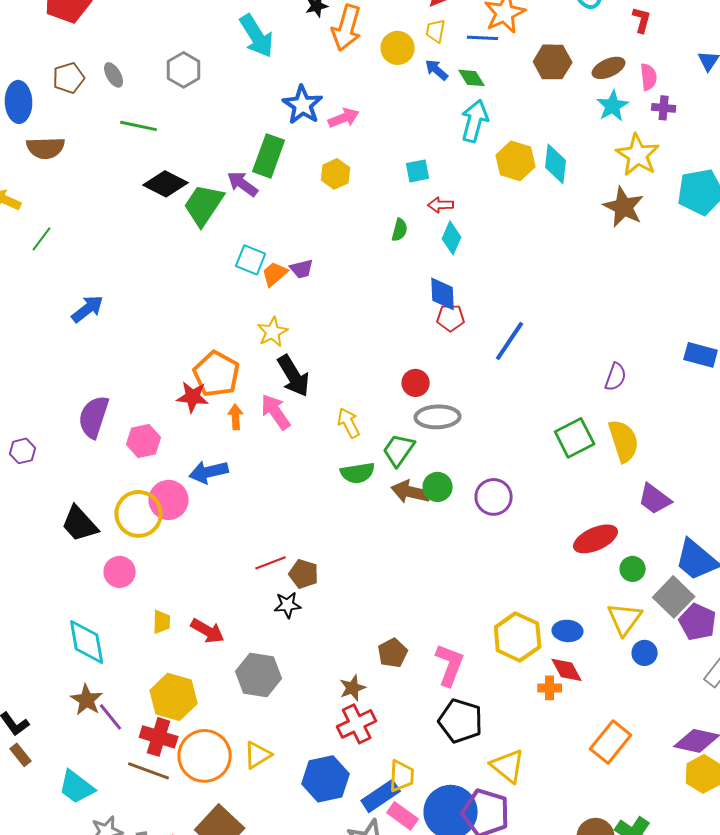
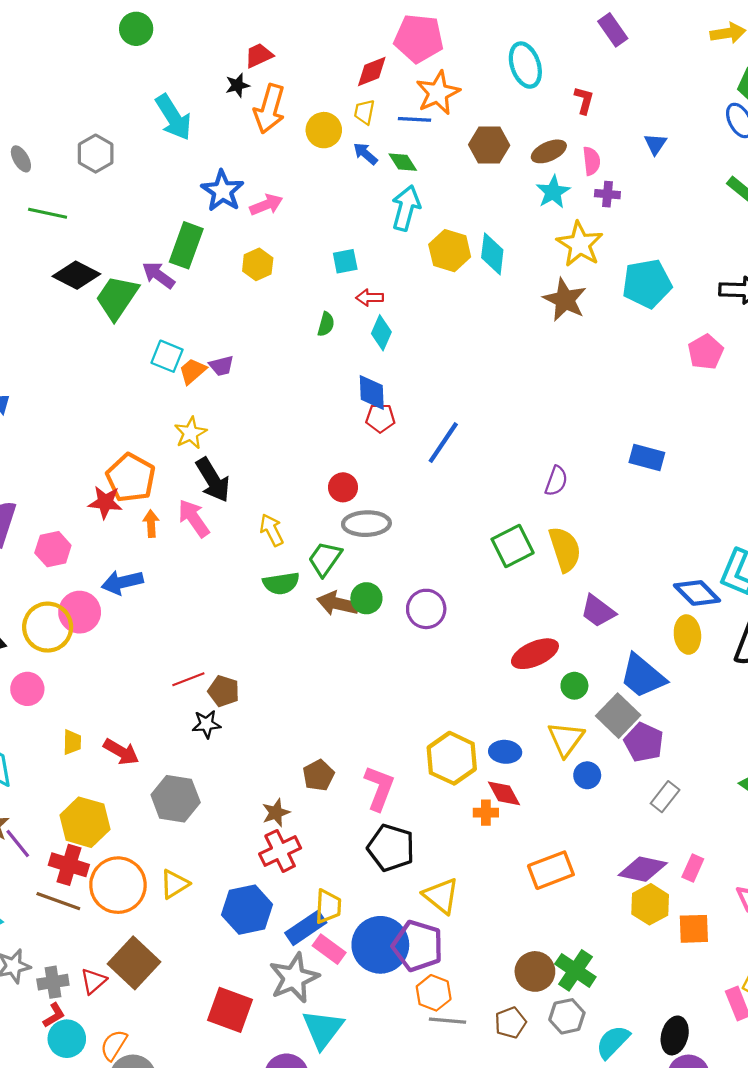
orange rectangle: (611, 742) -> (551, 870), turned 30

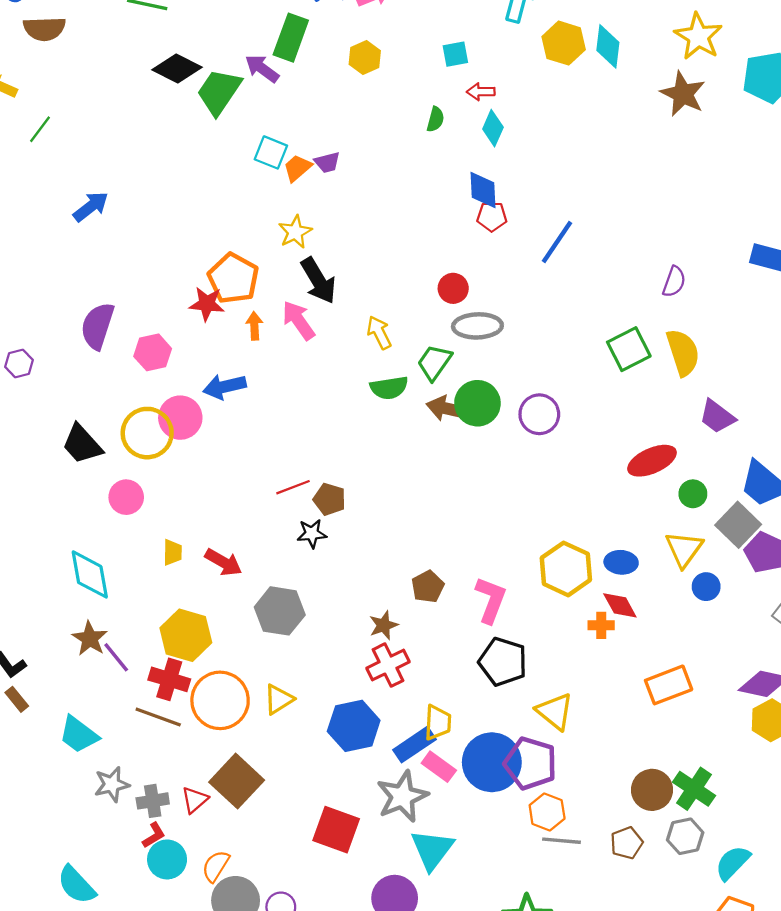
green circle: (366, 598) -> (477, 403), size x1.4

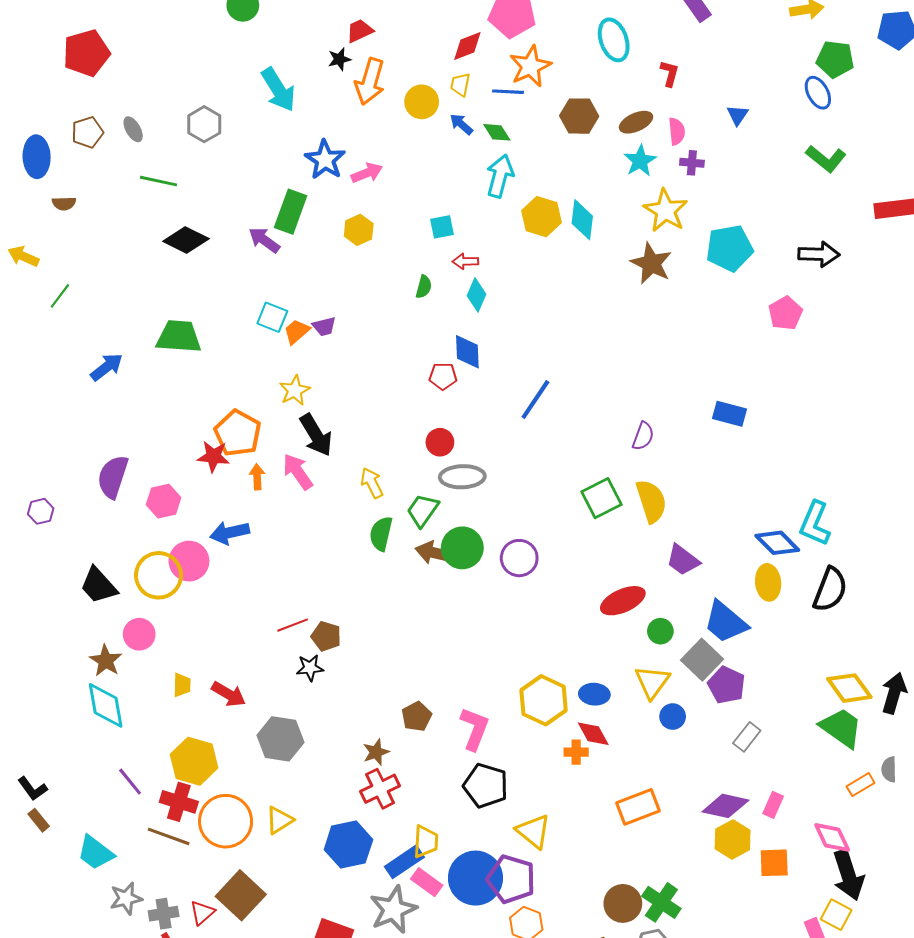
brown semicircle: (44, 29) -> (64, 203), size x0.6
green trapezoid: (219, 92) -> (179, 337), moved, turned 60
red pentagon: (492, 217) -> (443, 376), moved
green semicircle: (389, 388) -> (381, 534), turned 112
brown star: (90, 639) -> (106, 661), moved

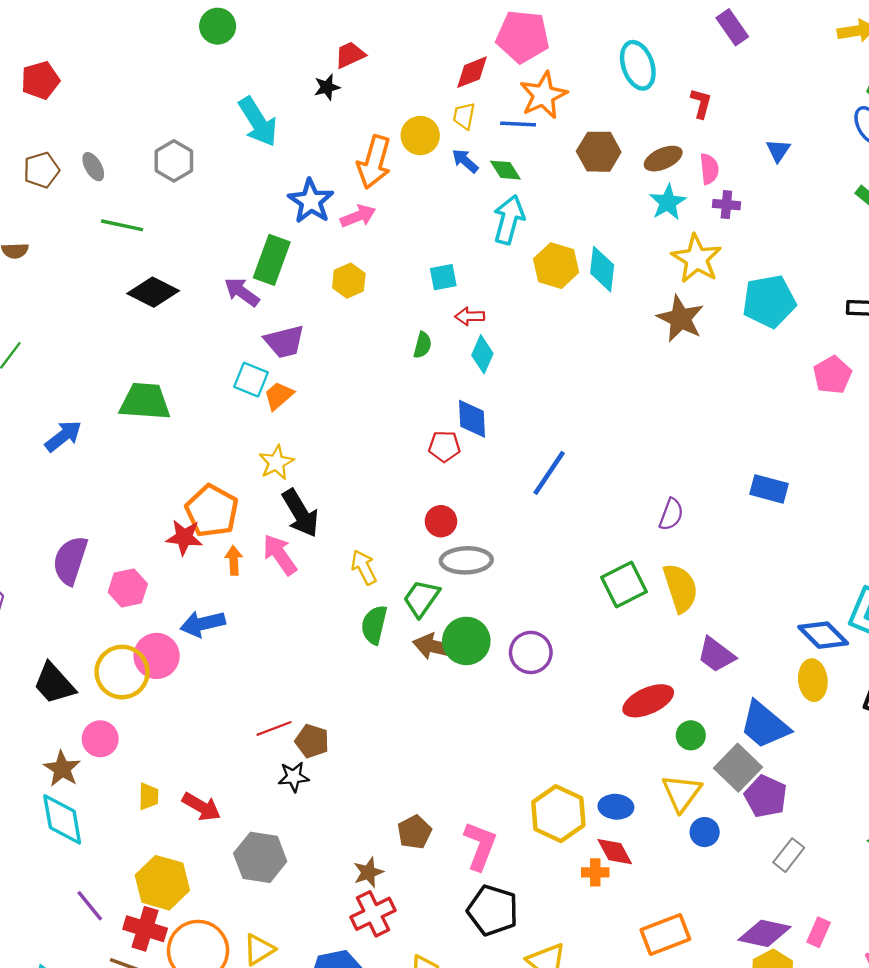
red pentagon: (86, 53) -> (40, 80), size x0.7
orange arrow: (370, 82) -> (374, 162), moved
purple trapezoid: (324, 326) -> (284, 342), moved, size x1.5

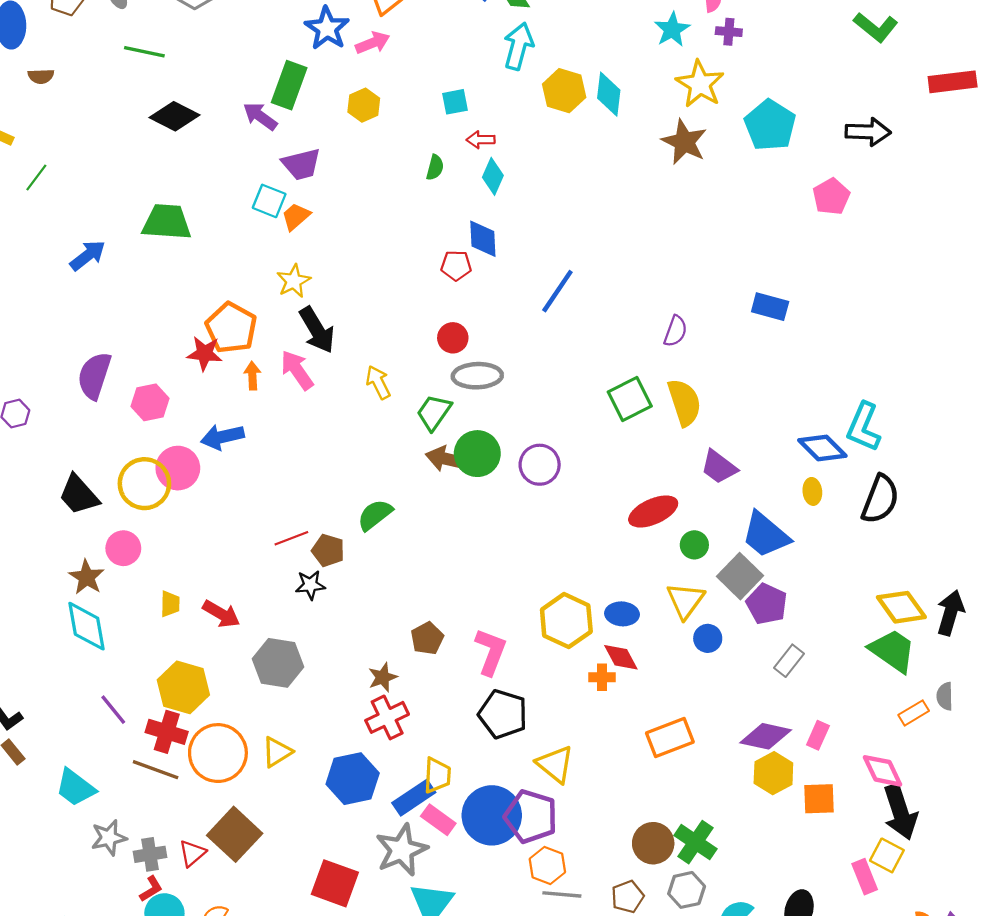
cyan pentagon: (769, 301) -> (770, 125), turned -30
green semicircle: (374, 625) -> (375, 515), moved, turned 39
yellow ellipse: (813, 680) -> (812, 491), size x0.7

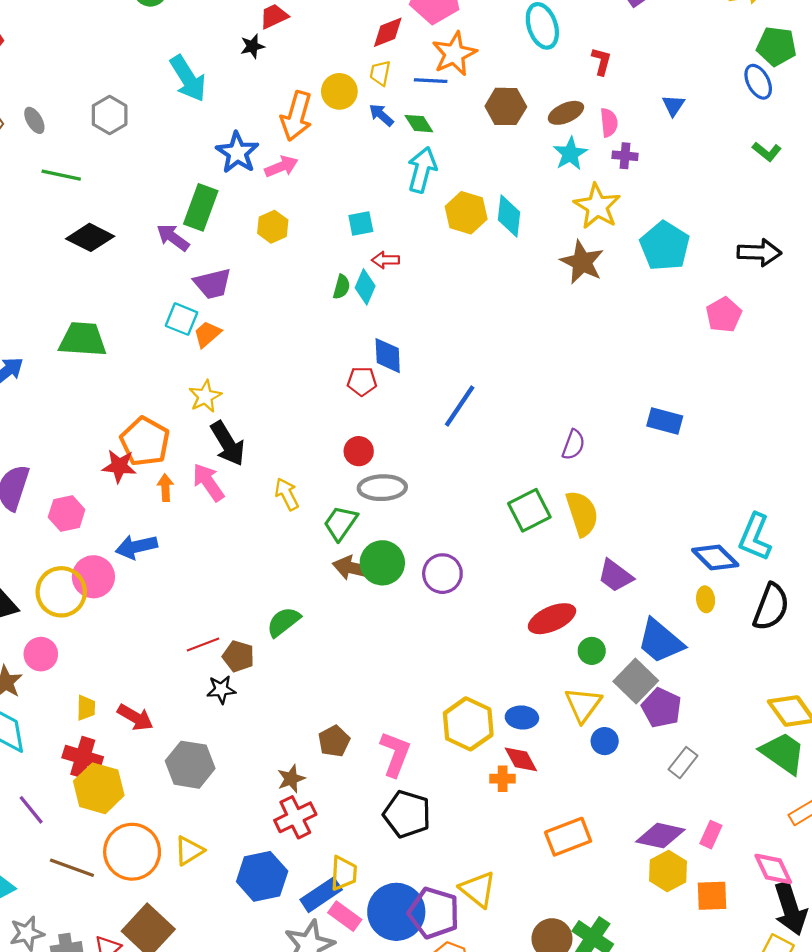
green L-shape: (876, 27) -> (767, 152), size x0.7
cyan diamond: (493, 176) -> (365, 287), moved
red cross: (167, 732) -> (83, 757), moved
yellow triangle: (555, 764) -> (478, 889), moved

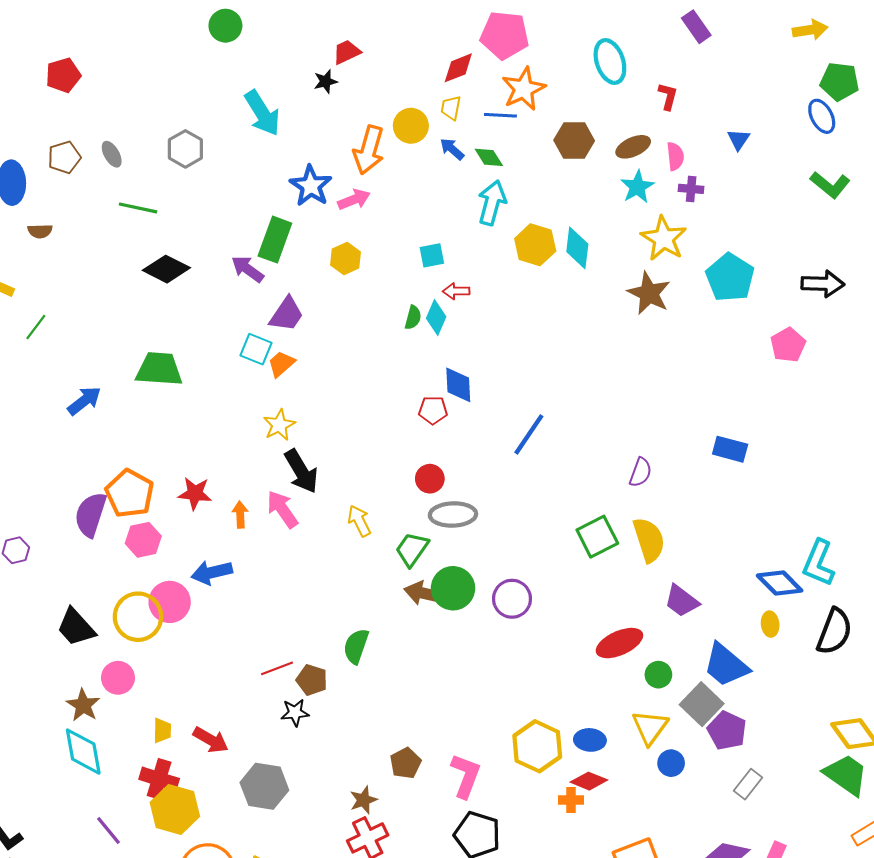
green L-shape: (767, 152) -> (830, 185), size x1.4
purple trapezoid: (213, 284) -> (287, 314), turned -42
orange pentagon: (145, 441) -> (130, 493), moved
green semicircle: (284, 622) -> (356, 646), turned -33
red diamond: (521, 759) -> (589, 781), turned -39

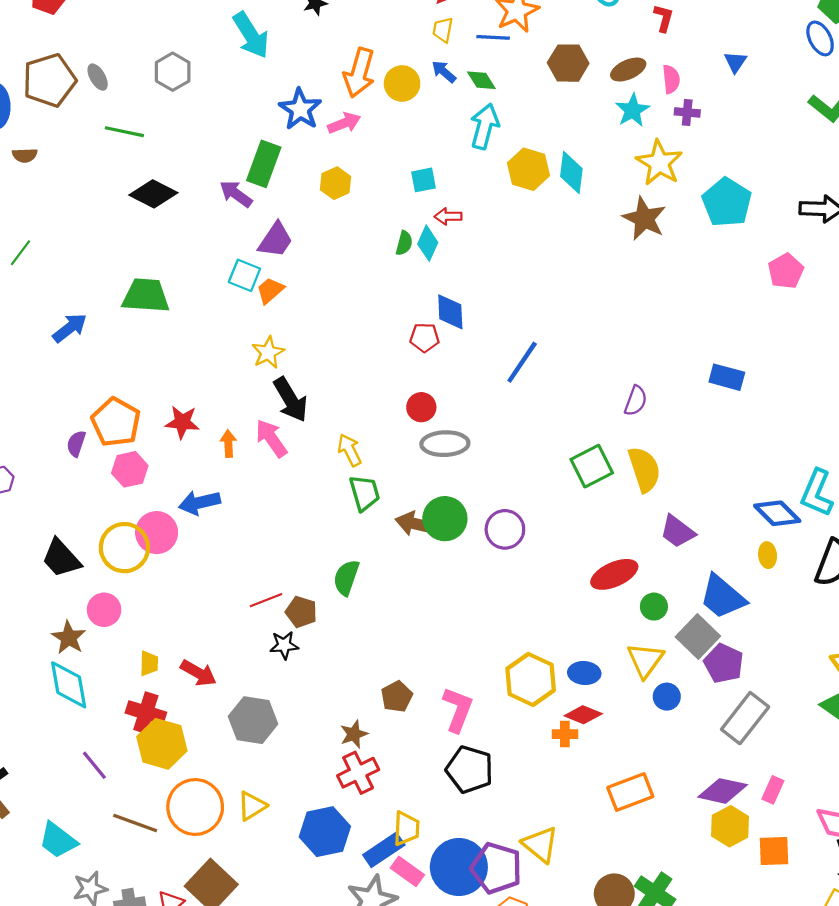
yellow circle: (411, 126) -> (402, 83), moved
brown pentagon: (64, 157) -> (49, 80), size x1.6
purple semicircle: (91, 515) -> (76, 444), size x0.6
green trapezoid: (412, 549) -> (365, 493), moved, turned 129
gray rectangle: (748, 784) -> (745, 718), size x1.6

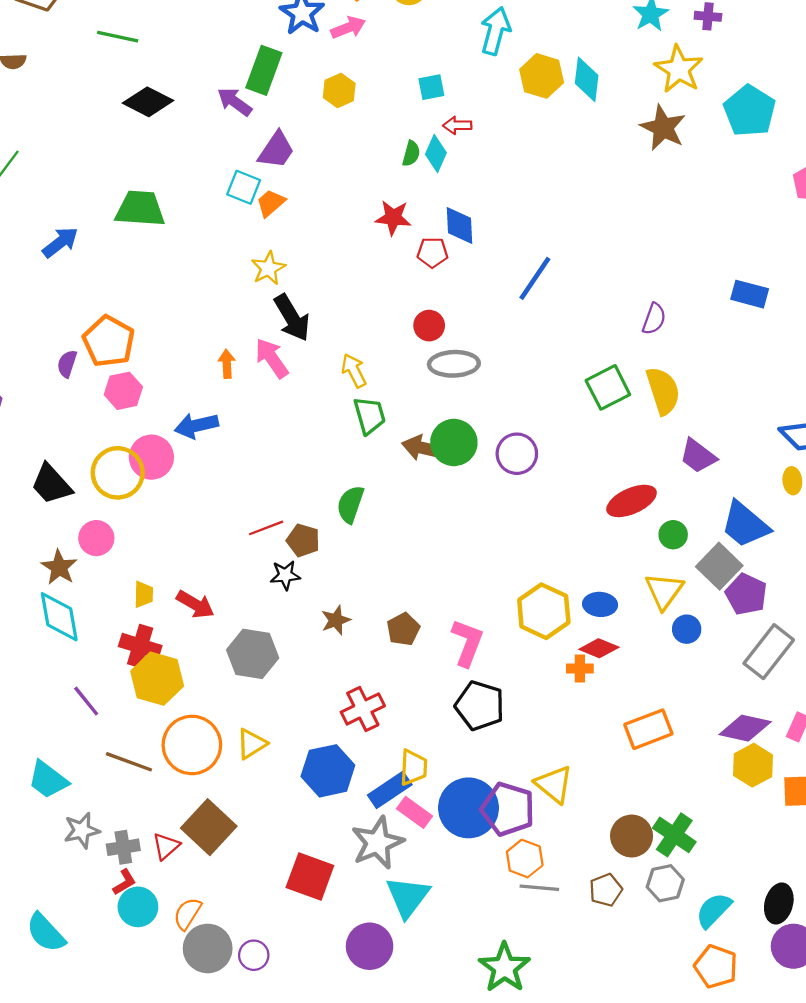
red star: (182, 422) -> (393, 218), moved
brown star: (354, 734) -> (336, 620), moved

